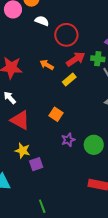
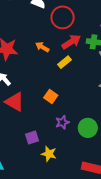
yellow star: (23, 151) -> (49, 154), moved
purple square: (36, 164) -> (32, 137), moved

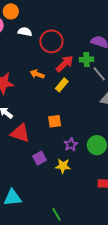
orange square: (51, 97) -> (55, 121), turned -32
purple square: (32, 137) -> (40, 158), moved
yellow star: (49, 154) -> (63, 166), moved

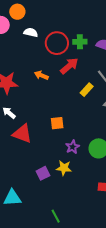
green cross: (86, 60) -> (80, 42), moved
yellow rectangle: (62, 85) -> (87, 90), moved
purple square: (40, 158) -> (43, 173), moved

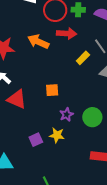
red arrow: (69, 66) -> (67, 33), turned 42
orange arrow: (41, 75) -> (38, 42), size x1.5

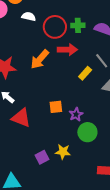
orange arrow: (38, 42) -> (40, 59), turned -70
purple star: (66, 114) -> (76, 114), moved
green circle: (92, 117) -> (87, 132), moved

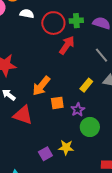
red arrow: (67, 50) -> (67, 45), turned -54
orange arrow: (40, 59) -> (41, 86), moved
yellow rectangle: (85, 73) -> (86, 85), moved

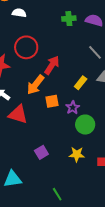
red circle: (53, 23) -> (26, 47), moved
red arrow: (67, 45) -> (52, 65), moved
yellow star: (66, 147) -> (77, 154), moved

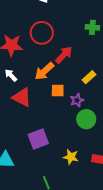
green cross: (69, 19) -> (92, 27), moved
purple square: (41, 152) -> (38, 139), size x1.5
yellow star: (77, 154) -> (71, 157), moved

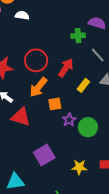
red circle: (42, 33) -> (36, 60), moved
red arrow: (64, 55) -> (66, 68), moved
purple star: (77, 100) -> (69, 120), moved

